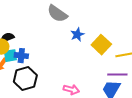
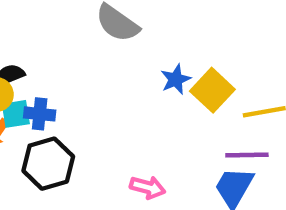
blue star: (77, 35) -> (176, 79), moved

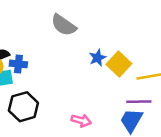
blue cross: (40, 114) -> (18, 64), moved

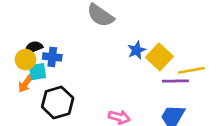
purple line: (139, 102) -> (175, 81), moved

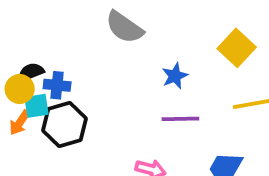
yellow square: (159, 57) -> (237, 48), moved
purple line: (175, 81) -> (180, 119), moved
black hexagon: (58, 102) -> (65, 125), moved

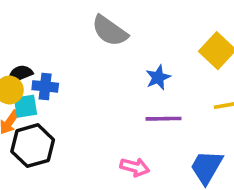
black hexagon: (65, 125) -> (33, 146), moved

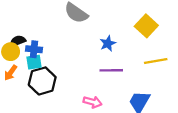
cyan square: (25, 106) -> (34, 62), moved
black hexagon: (33, 146) -> (42, 81), moved

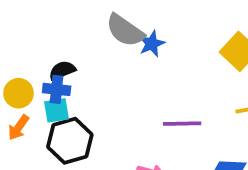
black semicircle: (18, 41) -> (62, 70), moved
blue star: (108, 43) -> (152, 44), moved

